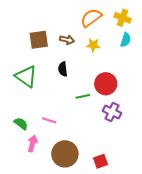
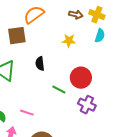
orange semicircle: (91, 18) -> (34, 15), moved
brown arrow: (67, 40) -> (76, 15), moved
green line: (83, 96) -> (59, 90), turned 40

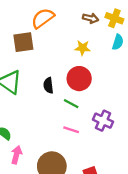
black semicircle: (40, 64) -> (48, 85), moved
red circle: (81, 78) -> (79, 79), moved
pink line: (27, 113) -> (71, 130), moved

